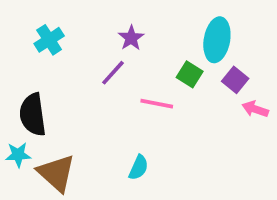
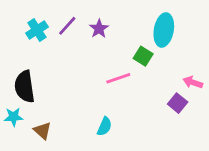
purple line: (113, 73) -> (67, 26), moved
purple square: (235, 80) -> (178, 103), moved
pink line: (157, 104) -> (118, 78), turned -30
brown triangle: (56, 173) -> (42, 131), size x0.6

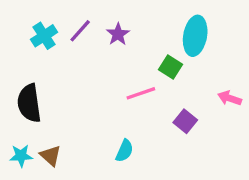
purple square: (178, 103) -> (185, 121), moved
cyan star: (14, 117) -> (21, 156), moved

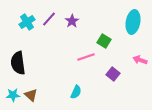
cyan ellipse: (195, 36) -> (133, 22), moved

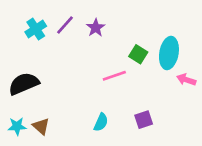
cyan ellipse: (133, 22) -> (169, 53), moved
black semicircle: (18, 63) -> (24, 84), turned 75
purple square: (113, 74) -> (144, 120), moved, turned 32

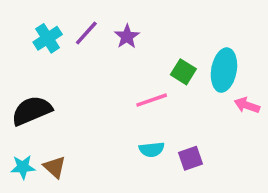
cyan semicircle: (101, 122) -> (152, 149), moved, turned 60

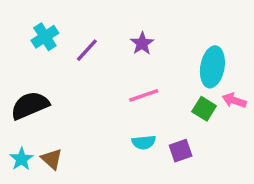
purple line: (86, 33) -> (87, 50), moved
purple star: (127, 37) -> (142, 43), moved
green square: (183, 72) -> (204, 109), moved
cyan star: (23, 167) -> (21, 159), turned -30

